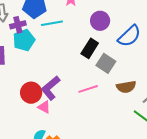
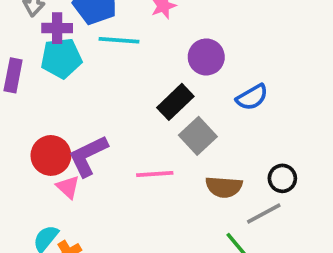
blue semicircle: (129, 36) -> (252, 97), size x0.7

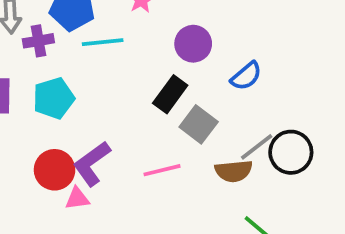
cyan pentagon: (61, 58) -> (54, 98), moved
black circle: (282, 178) -> (291, 152), size x1.5
pink triangle: (68, 187) -> (77, 198), turned -40
gray line: (264, 214) -> (257, 147), moved

